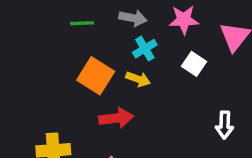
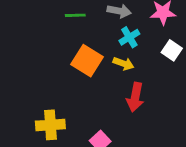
red arrow: (116, 118) -> (135, 97), moved, turned 108

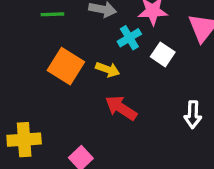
cyan cross: (129, 37) -> (129, 38), moved
red arrow: (135, 97) -> (121, 108), turned 112

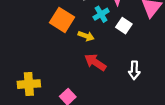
orange square: (66, 66) -> (62, 20), moved
white arrow: (193, 115) -> (134, 70), moved

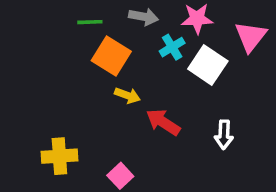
white square: (124, 26) -> (208, 65), size x1.5
yellow arrow: (86, 36) -> (127, 95), moved

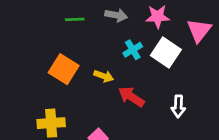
cyan cross: (172, 47) -> (133, 50), moved
orange square: (111, 56) -> (64, 69), moved

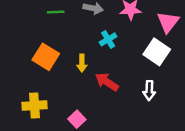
white square: (166, 53) -> (157, 52), moved
yellow arrow: (104, 76) -> (82, 63), turned 70

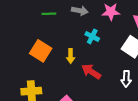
cyan cross: (108, 39) -> (92, 36), turned -32

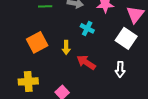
orange square: (41, 51) -> (37, 42), turned 30

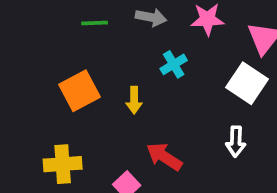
cyan cross: (87, 28) -> (174, 64), turned 32
red arrow: (86, 62) -> (164, 157), moved

